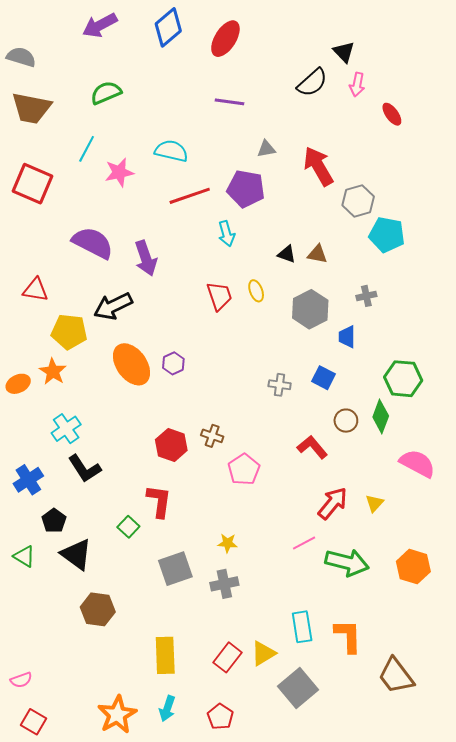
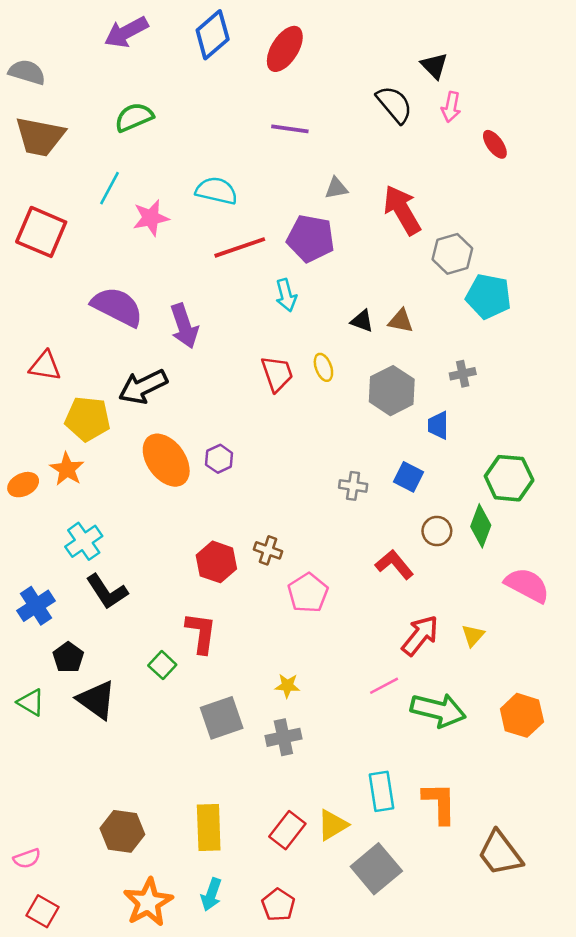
black semicircle: (312, 83) -> (394, 104), turned -88
brown hexagon: (98, 609) -> (122, 831), moved

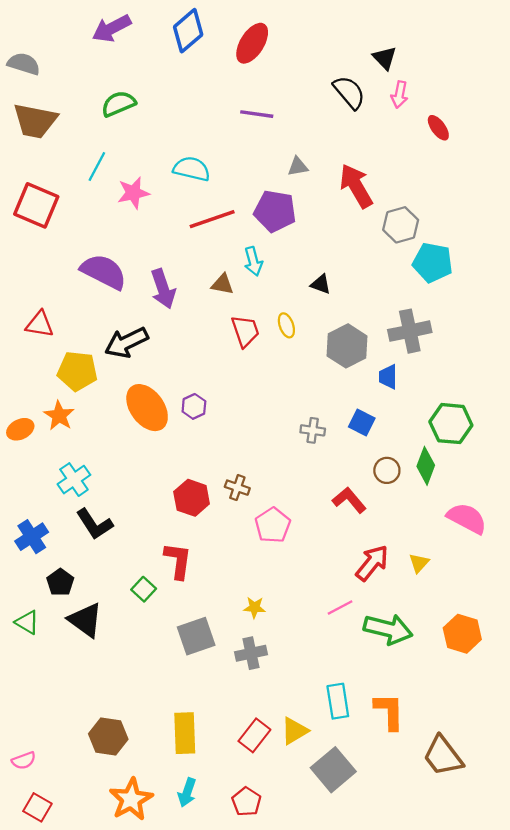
brown triangle: (401, 321) -> (222, 284), moved
gray cross: (463, 374) -> (410, 331), size x1.8

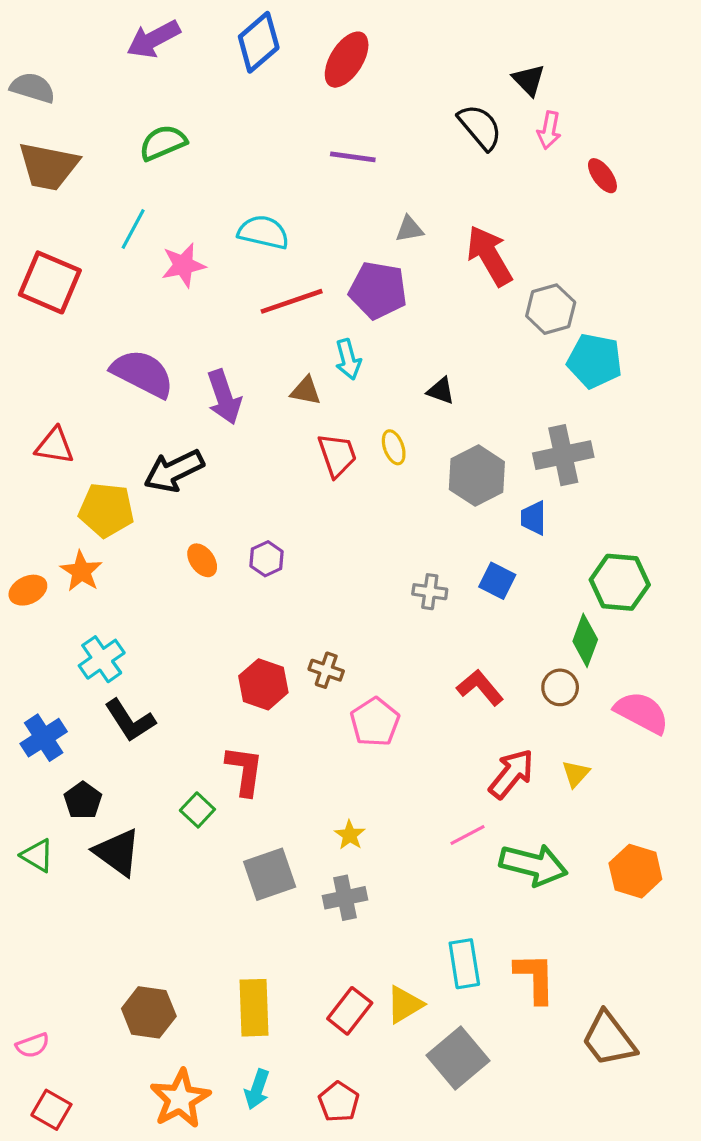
orange ellipse: (147, 408) -> (202, 560), size x0.5
brown circle: (387, 470) -> (560, 687), moved
yellow star: (254, 607) -> (350, 835), turned 30

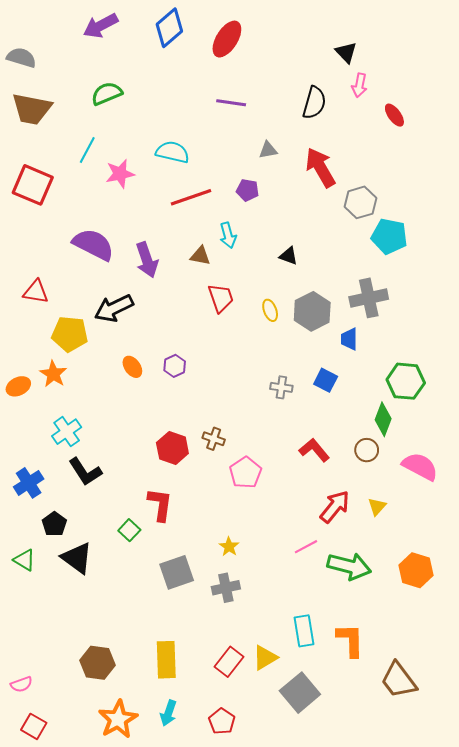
black semicircle: (480, 127) -> (314, 103), moved, turned 56
purple pentagon: (378, 290) -> (247, 190), size x0.6
yellow ellipse: (394, 447) -> (270, 310), moved

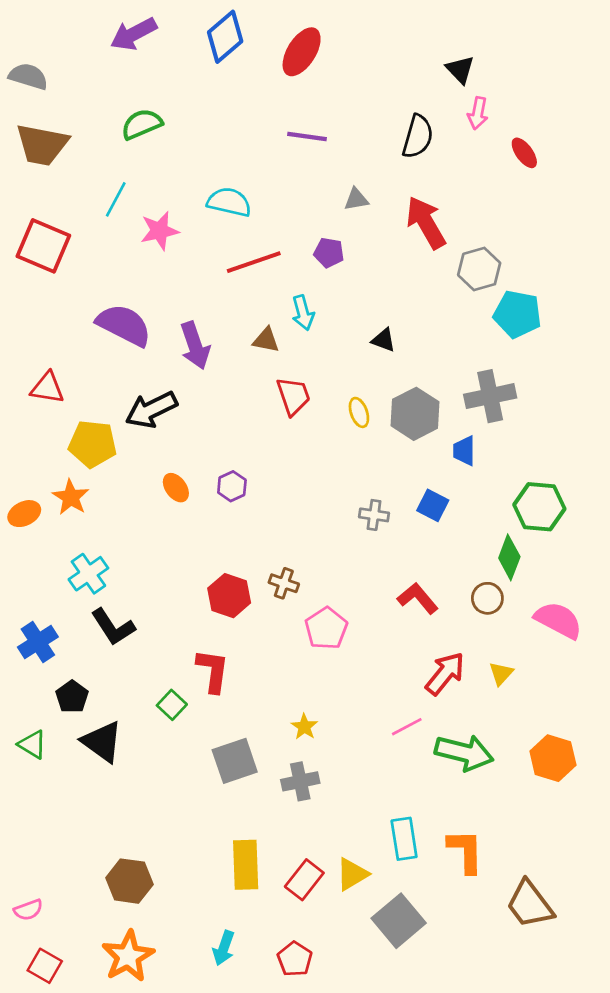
yellow rectangle: (166, 660) -> (246, 865), moved
orange star: (118, 719) -> (128, 956), moved

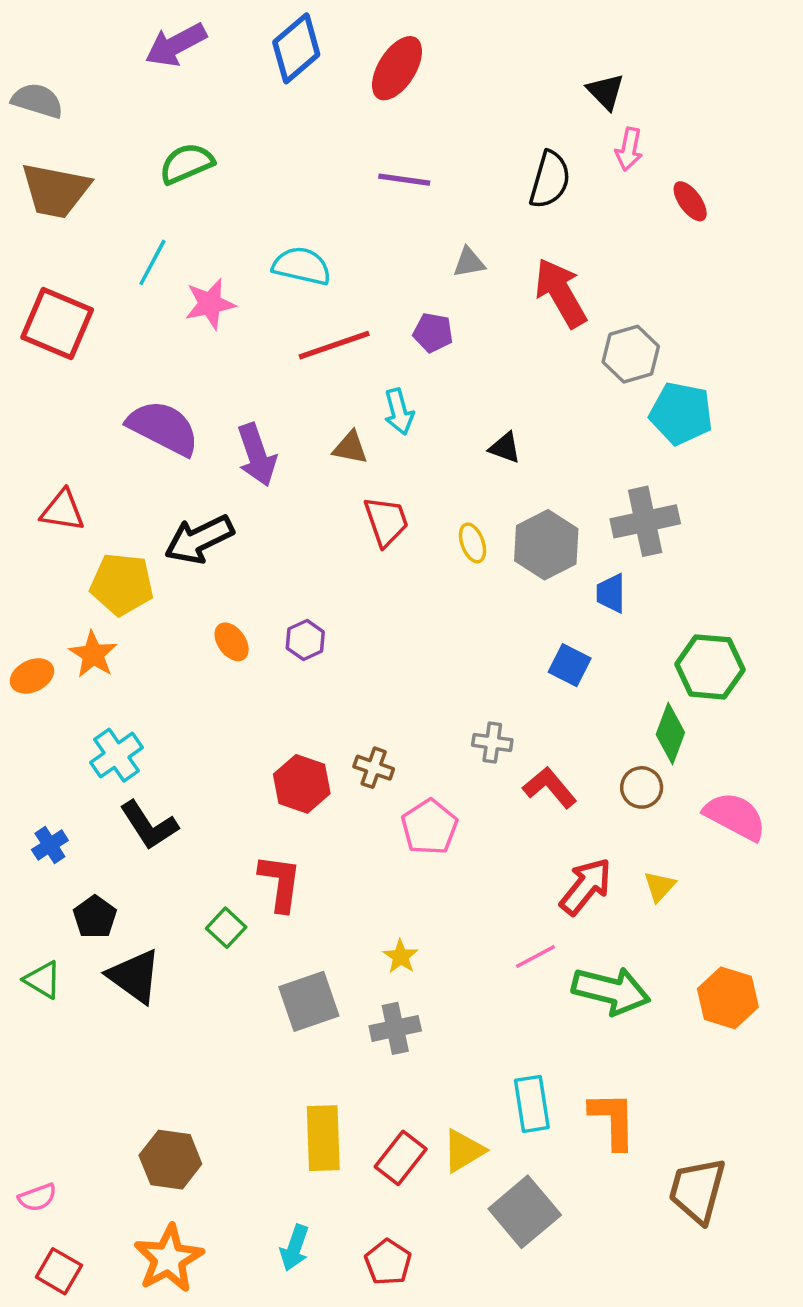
gray cross: (374, 515) -> (492, 743), moved
blue cross: (38, 642) -> (50, 845), size x0.7
brown trapezoid: (530, 904) -> (697, 1190), turned 52

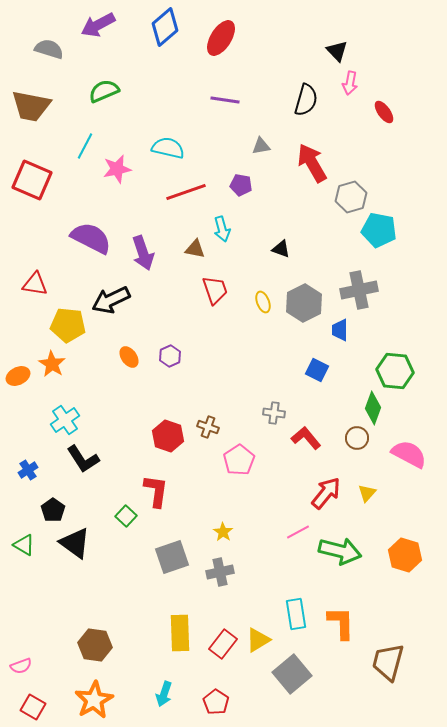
gray semicircle: (37, 101) -> (49, 49), moved

